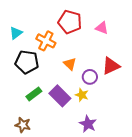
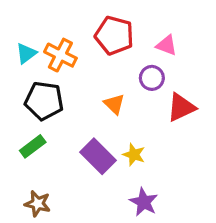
orange cross: (46, 41) -> (60, 55), moved
purple circle: (90, 77) -> (152, 78), moved
green rectangle: (34, 94) -> (33, 146), moved

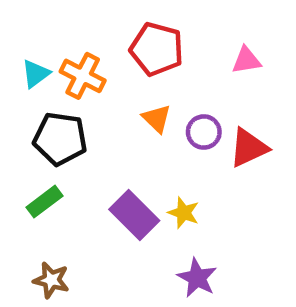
pink triangle: (167, 45) -> (246, 60), moved, turned -30
purple circle: (152, 78) -> (204, 132), moved
orange triangle: (114, 104) -> (157, 119), moved

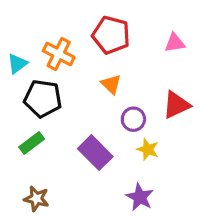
cyan triangle: (36, 74) -> (17, 64), moved
purple circle: (204, 132) -> (133, 119), moved
yellow star: (184, 213) -> (148, 149), moved

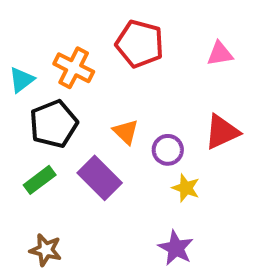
orange triangle: (111, 84) -> (126, 132), moved
black pentagon: (43, 99) -> (54, 124), turned -30
purple rectangle: (95, 153) -> (100, 178), moved

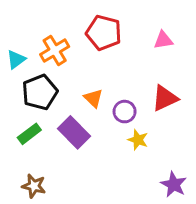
orange cross: (74, 68) -> (55, 51), turned 32
purple star: (176, 248) -> (174, 184), moved

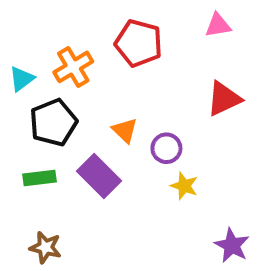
pink triangle: (163, 40) -> (218, 25), moved
red triangle: (165, 98) -> (224, 99), moved
green rectangle: (29, 134) -> (40, 178), turned 30

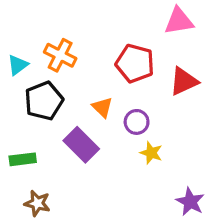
pink triangle: (218, 25) -> (179, 21), size x1.4
red pentagon: (139, 43) -> (135, 63), moved
orange cross: (73, 67) -> (60, 55), turned -32
green rectangle: (40, 178) -> (23, 159), moved

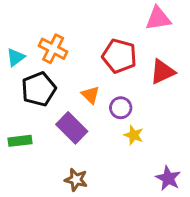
brown star: (37, 203) -> (76, 180), moved

